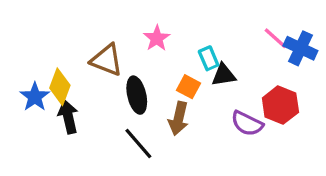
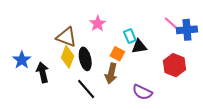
blue cross: (300, 48) -> (187, 30), turned -30
yellow diamond: (60, 87) -> (68, 57), moved
purple semicircle: (247, 123) -> (142, 92), moved

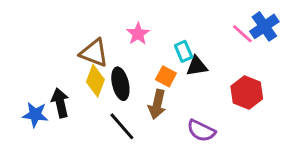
blue cross: (187, 30) -> (264, 26), moved, turned -30
blue star: (22, 60) -> (35, 115), moved, turned -30

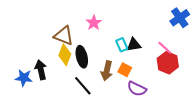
pink line: (242, 34) -> (165, 48), moved
cyan rectangle: (184, 51) -> (122, 45), moved
orange square: (166, 76) -> (125, 70), moved

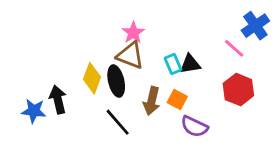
brown triangle: (64, 36) -> (130, 55), moved
pink line: (165, 48) -> (234, 48), moved

